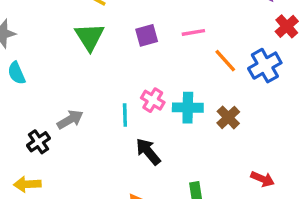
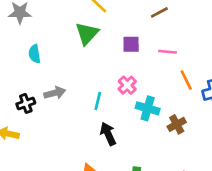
cyan semicircle: (16, 73) -> (35, 54), moved
pink cross: (153, 100) -> (127, 85), moved

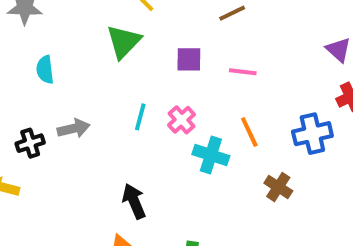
orange line: (186, 80) -> (249, 132), moved
cyan line: (98, 101) -> (140, 117), moved
brown cross: (177, 124) -> (278, 187), moved, turned -30
black arrow: (108, 134) -> (134, 201), moved

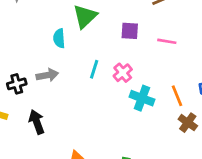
cyan semicircle: (45, 70) -> (59, 38), moved
orange line: (249, 132) -> (177, 96), moved
black arrow: (134, 201) -> (37, 122), moved

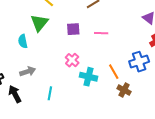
cyan line: (94, 69) -> (50, 93), moved
gray arrow: (47, 75) -> (28, 71), moved
black arrow: (37, 122) -> (15, 94), moved

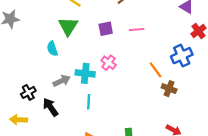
cyan cross: (89, 77) -> (85, 73), moved

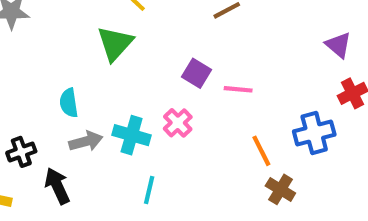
purple square: (106, 29) -> (196, 73), moved, turned 32
pink line: (137, 30) -> (238, 89), moved
cyan semicircle: (52, 49) -> (69, 103), moved
cyan line: (89, 102) -> (149, 190), moved

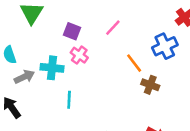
purple square: (196, 73) -> (72, 31), moved
pink line: (238, 89) -> (113, 28), turned -42

